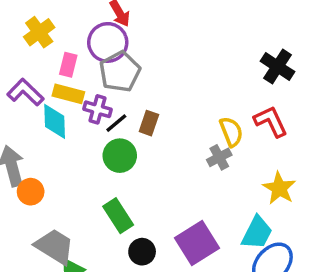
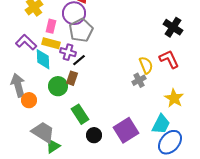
brown rectangle: (149, 123) -> (72, 78), moved
green circle: (120, 156) -> (58, 86), moved

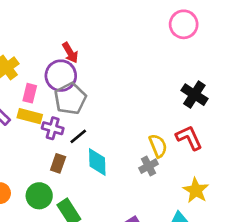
cyan diamond: (43, 59) -> (97, 162), moved
black line: (79, 60) -> (78, 136), moved
green circle: (58, 86) -> (39, 196), moved

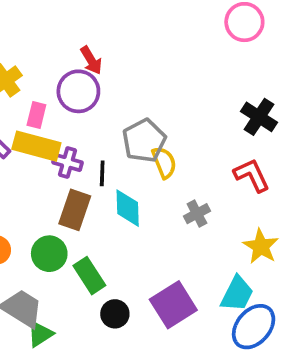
gray pentagon: (70, 99) -> (144, 141), moved
yellow rectangle: (30, 116) -> (36, 146), size x1.4
black line: (78, 136) -> (102, 173), turned -48
yellow semicircle: (158, 146) -> (164, 162), moved
brown rectangle: (58, 163) -> (75, 210), size x1.5

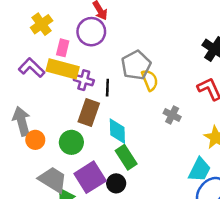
cyan diamond: (128, 208) -> (117, 131), moved
gray cross: (197, 214) -> (172, 115), turned -35
green rectangle: (89, 276) -> (126, 157), moved
purple square: (173, 305) -> (90, 177), moved

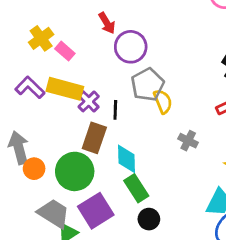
purple circle: (91, 32) -> (131, 47), moved
pink rectangle: (63, 48) -> (65, 51), moved, turned -63
purple cross: (84, 80) -> (89, 101), turned 30
green circle: (71, 142) -> (75, 171), size x1.4
black circle: (116, 183) -> (149, 219), moved

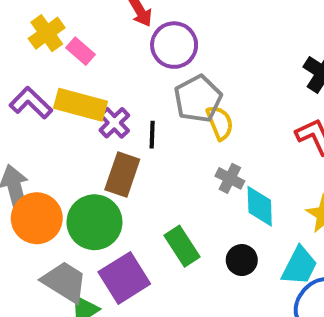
gray cross: (188, 141) -> (230, 178), moved
cyan diamond: (126, 159) -> (260, 206), moved
orange circle: (34, 169) -> (37, 218), size x1.6
black circle: (149, 219) -> (242, 260), moved

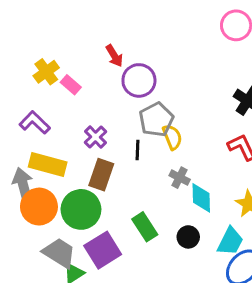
yellow rectangle: (81, 105) -> (48, 165), moved
black line: (152, 135) -> (138, 150), moved

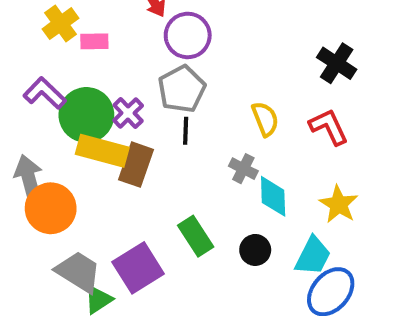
pink rectangle: (71, 85) -> (94, 41), turned -42
gray pentagon: (156, 120) -> (182, 89), moved
yellow semicircle: (172, 137) -> (265, 119), moved
yellow rectangle: (48, 165) -> (102, 151), moved
green circle: (81, 209) -> (86, 115), moved

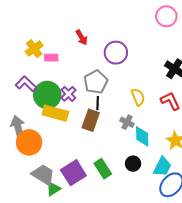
purple circle: (188, 35) -> (116, 53), moved
brown rectangle: (136, 165) -> (91, 120), moved
green rectangle: (196, 236) -> (103, 169), moved

